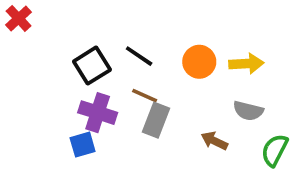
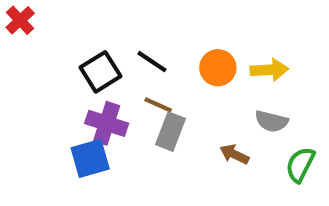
blue square: (83, 145) -> (90, 158), size x1.4

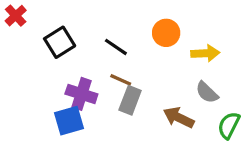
orange circle: (218, 68) -> (166, 33), moved
black square: (100, 72) -> (60, 42), moved
gray semicircle: (271, 121) -> (207, 92), turned 30
brown arrow: (234, 154) -> (179, 117), size x1.4

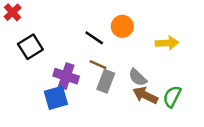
orange circle: (166, 33) -> (122, 26), moved
black square: (60, 42) -> (30, 47), moved
gray semicircle: (207, 92) -> (138, 77), moved
green semicircle: (229, 125) -> (172, 97), moved

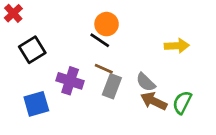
orange circle: (122, 26) -> (107, 24), moved
blue square: (56, 98) -> (36, 104), moved

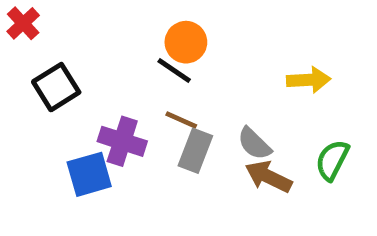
green semicircle: (182, 102) -> (332, 160), moved
blue square: (36, 104) -> (89, 174), moved

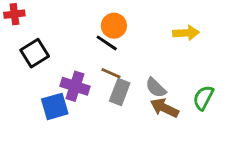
red cross: (23, 23) -> (14, 14), turned 36
yellow arrow: (309, 80) -> (186, 33), moved

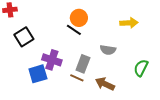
brown line: (111, 73) -> (77, 78), moved
gray semicircle: (156, 88) -> (108, 50), moved, turned -35
brown arrow: (164, 108) -> (105, 84), moved

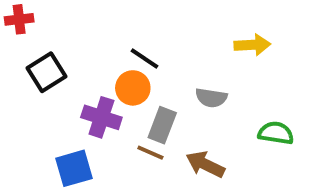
orange circle: (79, 18) -> (133, 88), moved
green semicircle: (141, 68) -> (276, 133), turned 72
blue square: (38, 74) -> (74, 168), moved

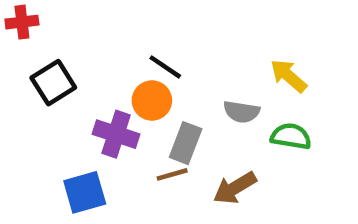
yellow arrow: (252, 45) -> (289, 76), moved, turned -136
green semicircle: (276, 133) -> (291, 136), moved
brown line: (150, 153) -> (172, 174), turned -40
brown arrow: (205, 164) -> (235, 188), turned -57

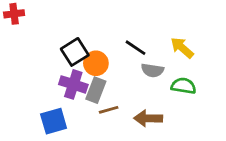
black line: (165, 67) -> (135, 48), moved
black square: (53, 83) -> (75, 52), moved
gray rectangle: (186, 143) -> (96, 90), moved
brown arrow: (235, 188) -> (148, 118), turned 32

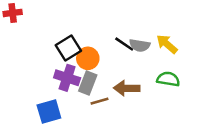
gray semicircle: (152, 70) -> (140, 45), moved
brown arrow: (148, 118) -> (127, 88), moved

